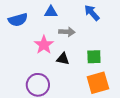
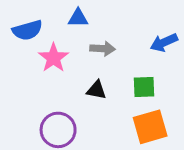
blue arrow: (92, 13) -> (164, 42), moved, turned -72
pink star: (44, 45) -> (53, 58), moved

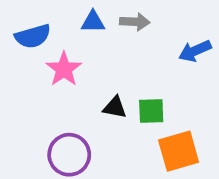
gray arrow: (103, 49) -> (135, 22), moved
green square: (144, 87) -> (151, 111), moved

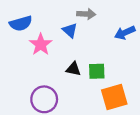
blue triangle: (93, 22) -> (70, 30), moved, turned 42

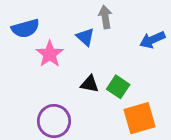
gray arrow: (86, 14) -> (105, 17), turned -102
green square: (97, 71) -> (118, 87), turned 36

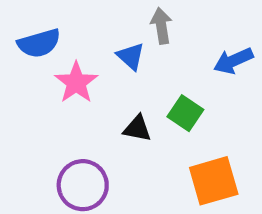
green square: (118, 87) -> (185, 113), moved

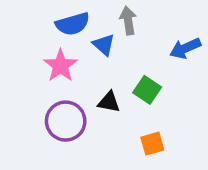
blue semicircle: (39, 43) -> (73, 24), moved
orange square: (214, 181) -> (152, 144), moved, size x0.6
purple circle: (83, 185) -> (66, 121), moved

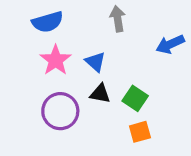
blue semicircle: (73, 24) -> (48, 22), moved
blue triangle: (104, 45) -> (95, 62), moved
green square: (147, 90) -> (135, 98), moved

